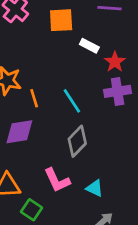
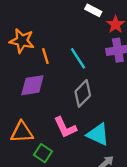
cyan triangle: (95, 188) -> (98, 134), size x1.5

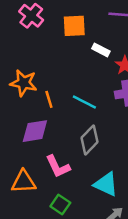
cyan line: (78, 58) -> (84, 102), turned -30
pink L-shape: (65, 127) -> (58, 167), moved
green square: (43, 153) -> (60, 205), moved

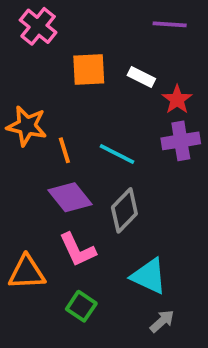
orange square: (74, 26) -> (89, 69), moved
purple diamond: (35, 131) -> (70, 197), moved, turned 60

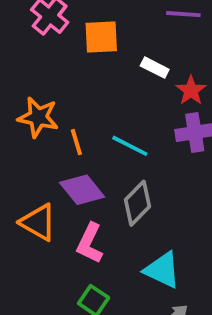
orange square: (89, 69) -> (101, 37), moved
pink L-shape: (78, 250) -> (90, 243), turned 51
orange triangle: (27, 272) -> (38, 222), moved, turned 33

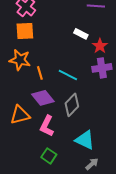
orange square: (101, 37) -> (25, 31), moved
orange triangle: (38, 222) -> (20, 115), turned -45

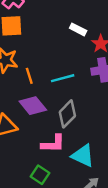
cyan line: (68, 75) -> (63, 78), turned -42
pink L-shape: (47, 126) -> (53, 144), moved, turned -115

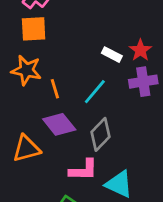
white rectangle: (78, 29) -> (112, 55), moved
cyan line: (63, 78) -> (95, 92), turned -35

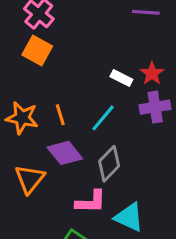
orange square: (34, 29) -> (37, 51), turned 32
orange star: (26, 70) -> (22, 118), moved
orange triangle: (26, 149) -> (30, 179), turned -36

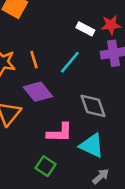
red star: (152, 73) -> (111, 25), turned 30
gray diamond: (109, 164) -> (93, 106), moved, turned -64

